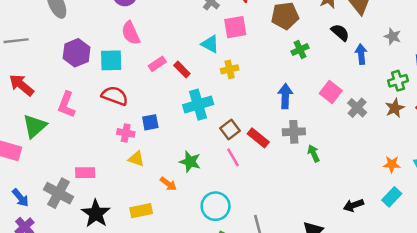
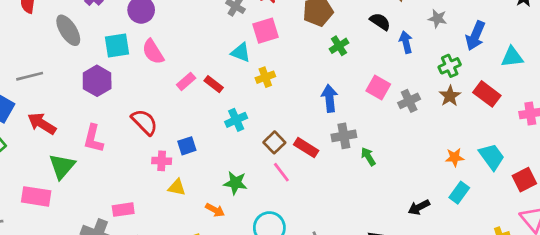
cyan square: (111, 60) -> (117, 45), moved
red semicircle: (115, 96) -> (144, 122), turned 32
cyan cross: (198, 105) -> (236, 120), size x0.7
gray cross: (357, 108) -> (409, 101), turned 30

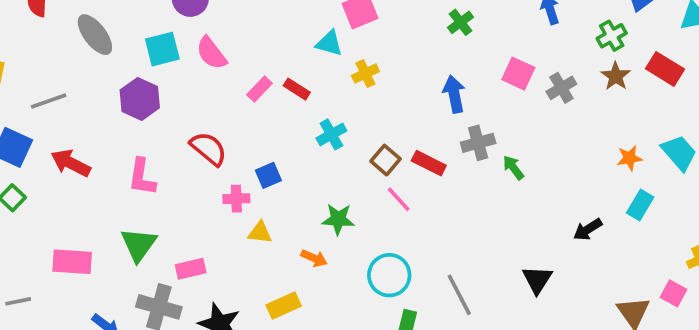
green triangle: (62, 166) -> (139, 245), moved

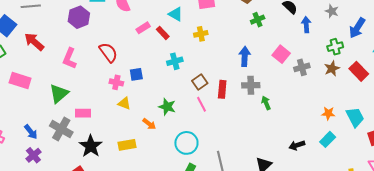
cyan triangle: (329, 43) -> (176, 14), moved
red rectangle: (429, 163) -> (222, 89), turned 54
pink rectangle: (72, 262) -> (20, 80), moved

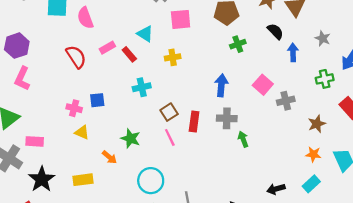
purple hexagon: (79, 17) -> (17, 46), moved
red semicircle: (108, 52) -> (76, 57), moved
brown star: (332, 68) -> (317, 124), moved

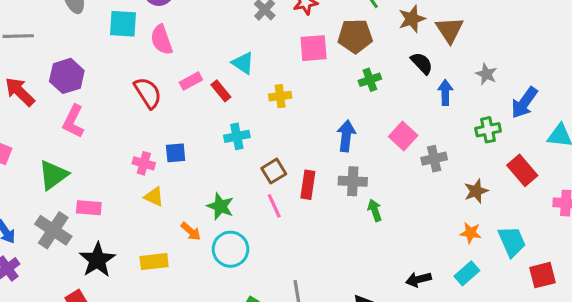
pink square: (181, 19) -> (314, 48), moved
cyan circle: (151, 181) -> (231, 249), moved

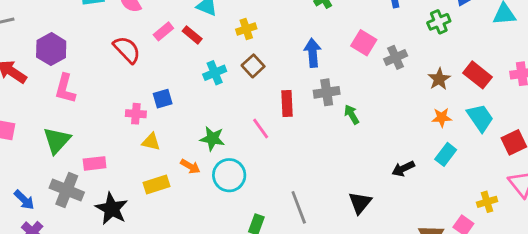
red rectangle: (522, 170) -> (478, 75), moved
brown square: (274, 171) -> (253, 66), moved
yellow rectangle: (154, 262) -> (157, 184), moved

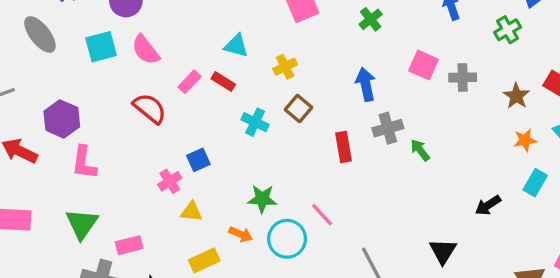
gray cross: (396, 57) -> (463, 77), turned 30
cyan cross: (215, 73) -> (255, 122), turned -35
pink cross: (136, 114) -> (170, 181), turned -30
pink line: (261, 129) -> (322, 215), moved

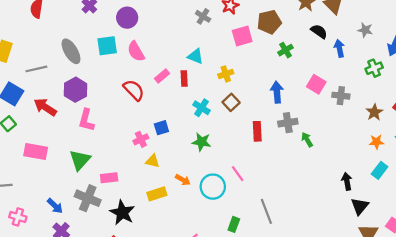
gray ellipse: (40, 34) -> (71, 51), moved
red rectangle: (223, 82) -> (184, 79), turned 48
green star: (262, 199) -> (201, 142), moved
black arrow: (488, 205) -> (347, 181), turned 105
black triangle: (443, 251) -> (360, 206), moved

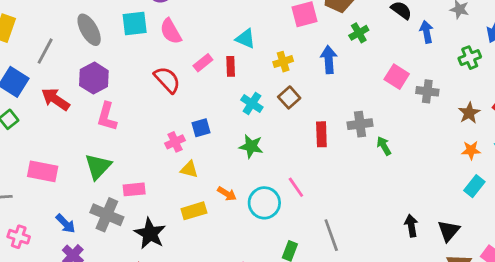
gray line: (36, 69) -> (45, 51), turned -50
blue arrow: (277, 92) -> (329, 60), moved
pink rectangle: (36, 151) -> (43, 171), moved
black arrow: (347, 181) -> (411, 226), moved

